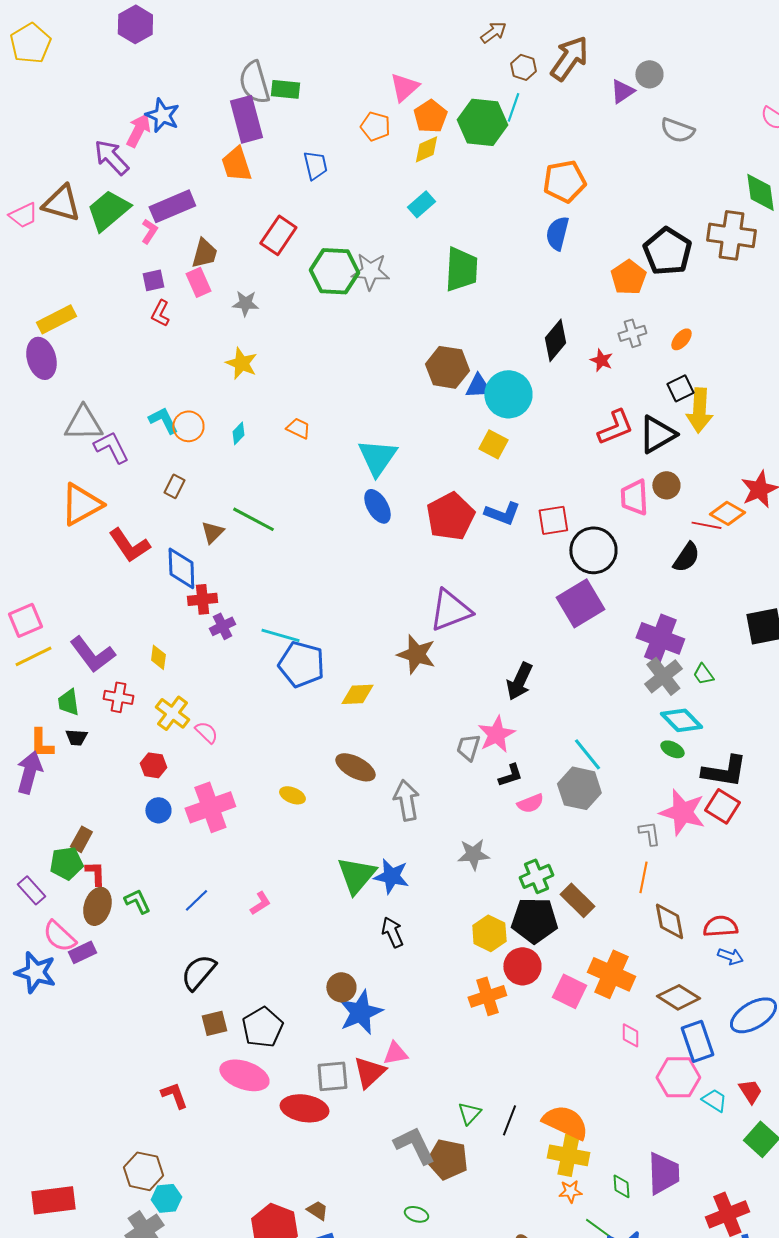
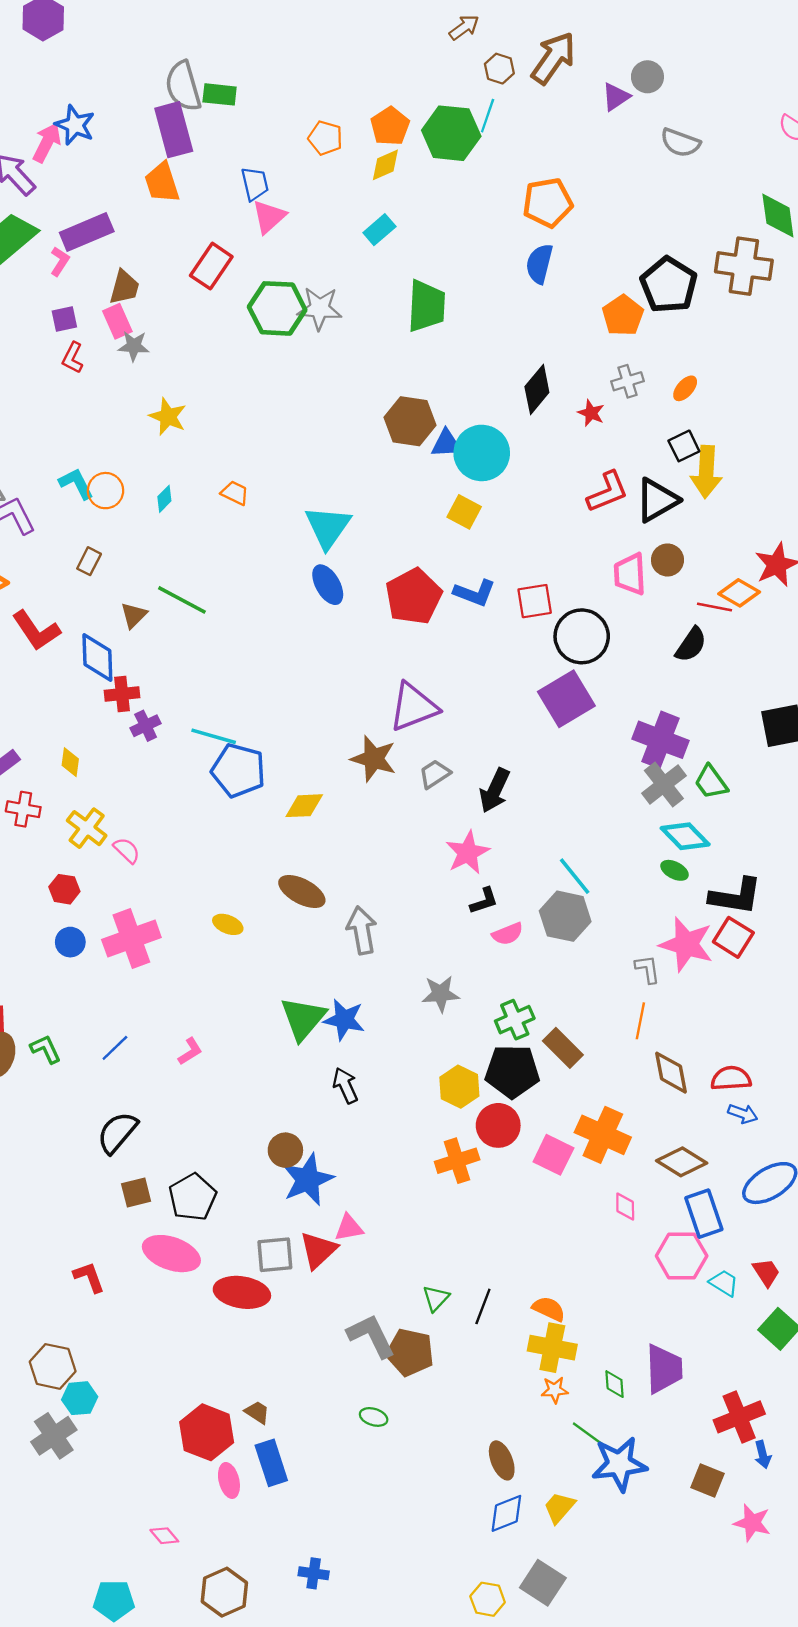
pink triangle: (404, 87) -> (269, 217), moved
gray star: (245, 303) -> (134, 346), moved
green trapezoid: (703, 674) -> (711, 782), size x1.4
gray trapezoid: (468, 747) -> (435, 774), moved, turned 40
orange semicircle: (565, 1122) -> (549, 1309), size x0.6

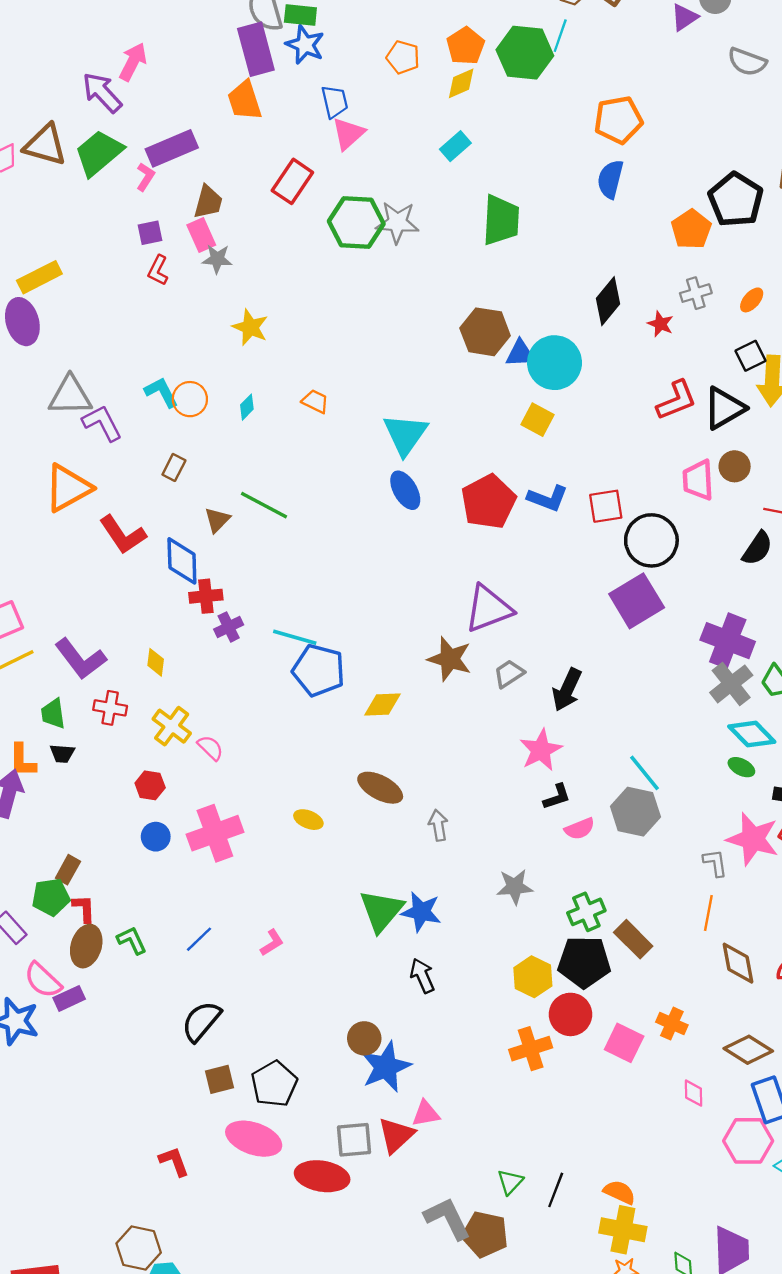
blue star: (75, 125) -> (305, 45), moved
gray arrow: (362, 930) -> (438, 825), size x0.7
orange cross: (603, 1135) -> (672, 1024), size x0.6

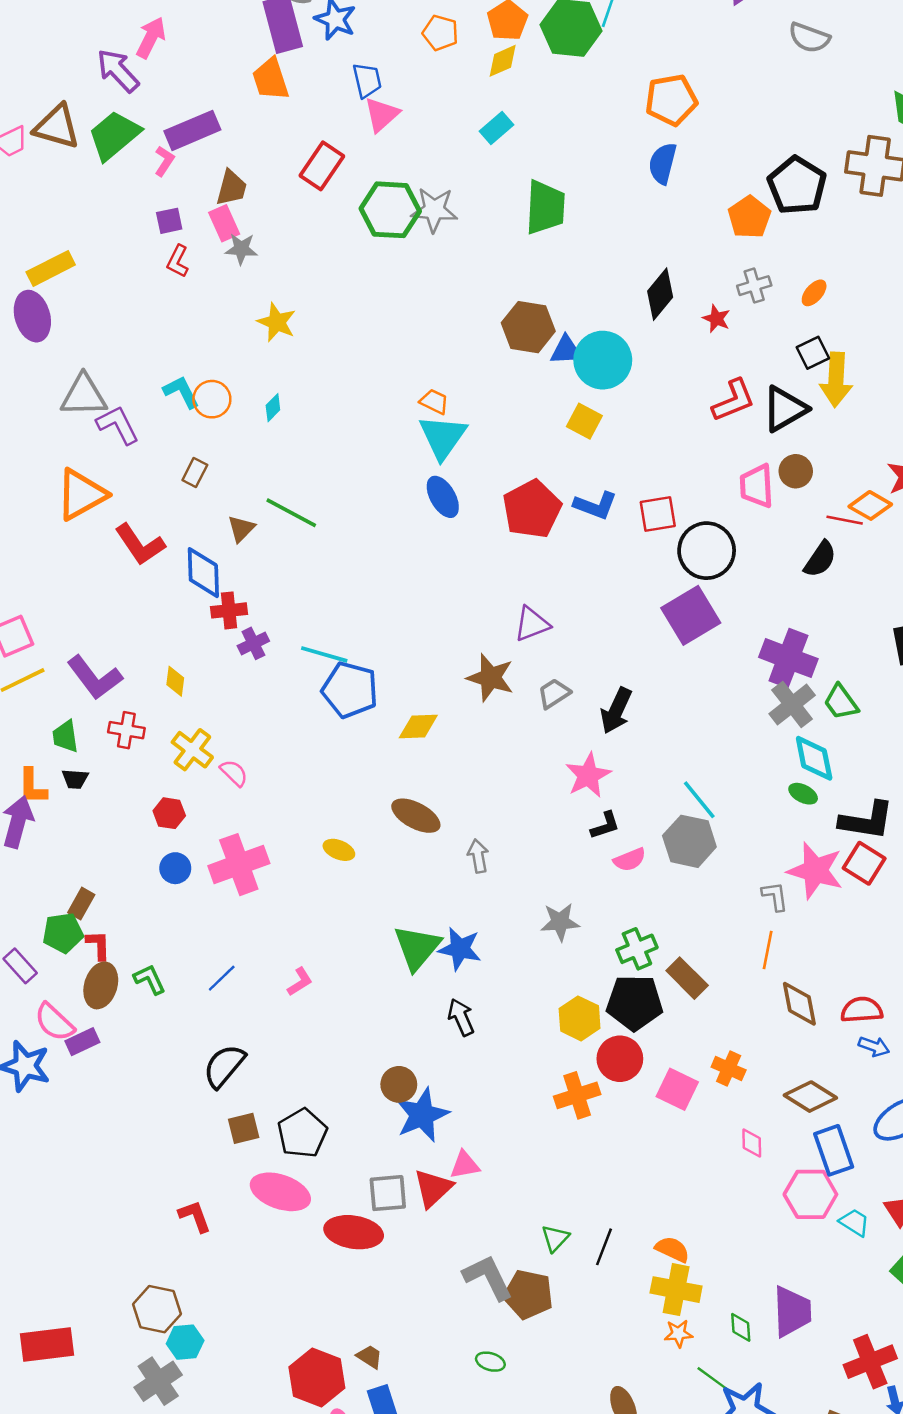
orange trapezoid: (315, 401) -> (434, 402), moved
purple triangle: (488, 609) -> (532, 624), size x0.7
cyan diamond: (752, 734) -> (814, 758), turned 33

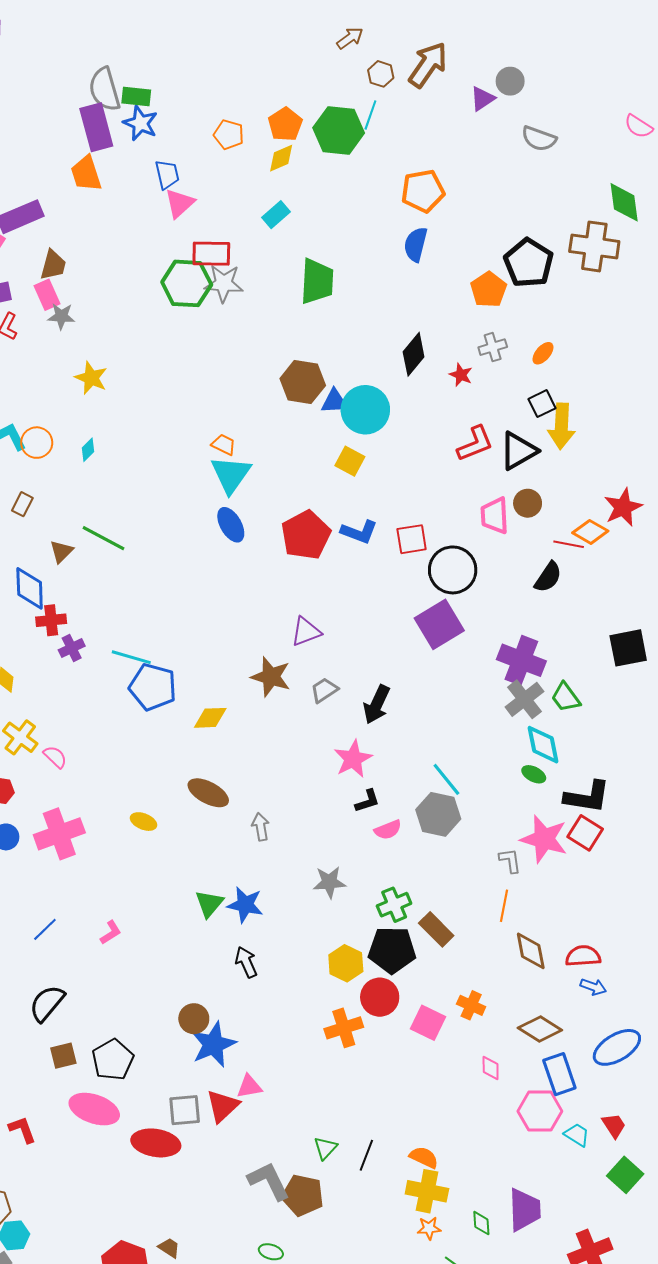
red rectangle: (322, 166) -> (211, 254), moved, turned 57
green triangle: (417, 948) -> (209, 904), size x0.7

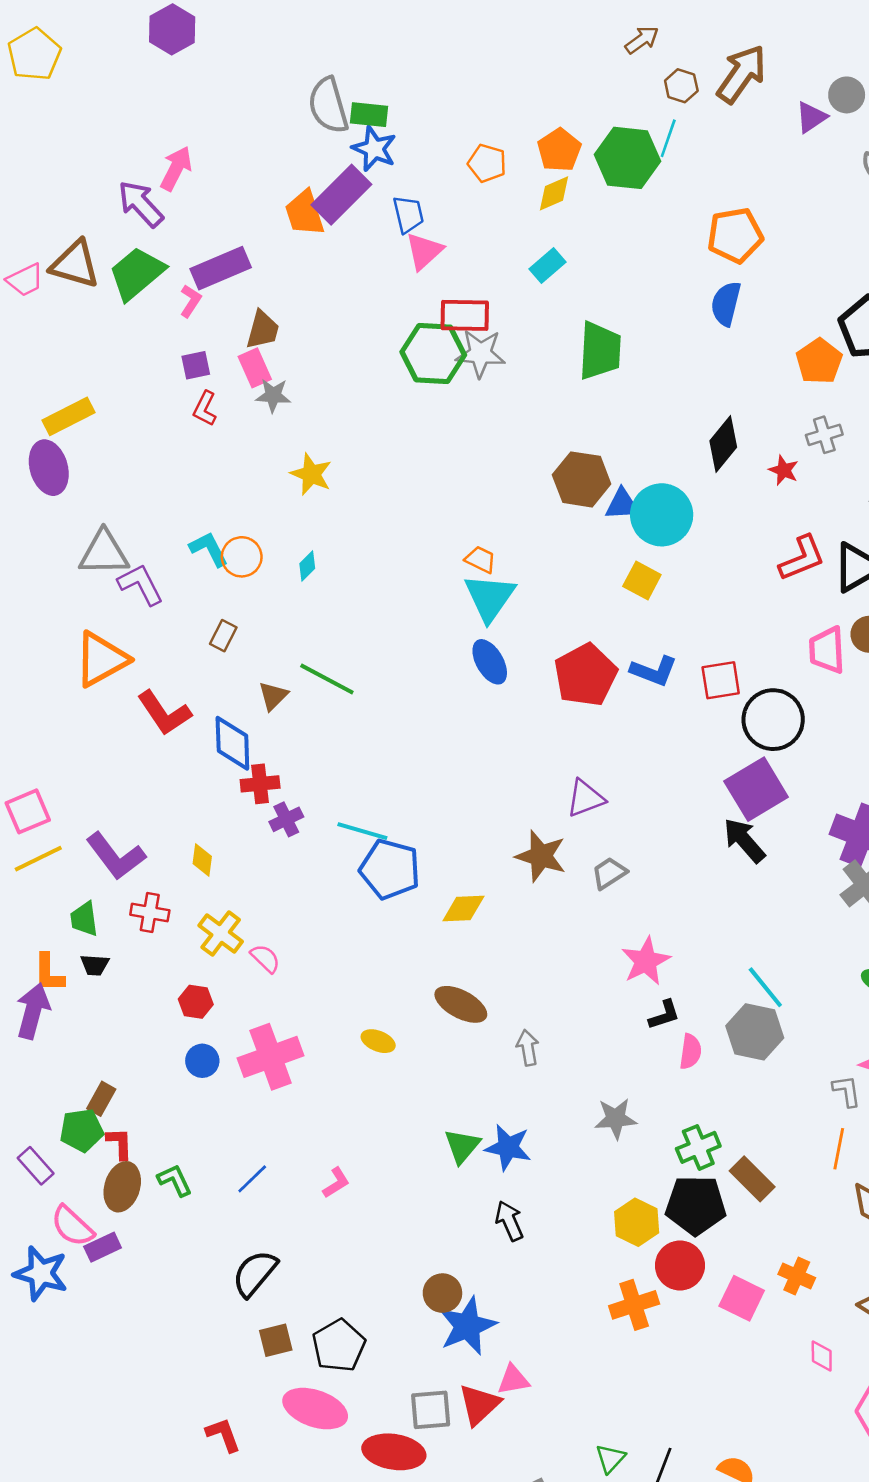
purple rectangle: (96, 127) -> (341, 195), moved, turned 60
black arrow: (377, 704) -> (744, 840), moved, turned 114
pink semicircle: (388, 830) -> (690, 1052), turned -60

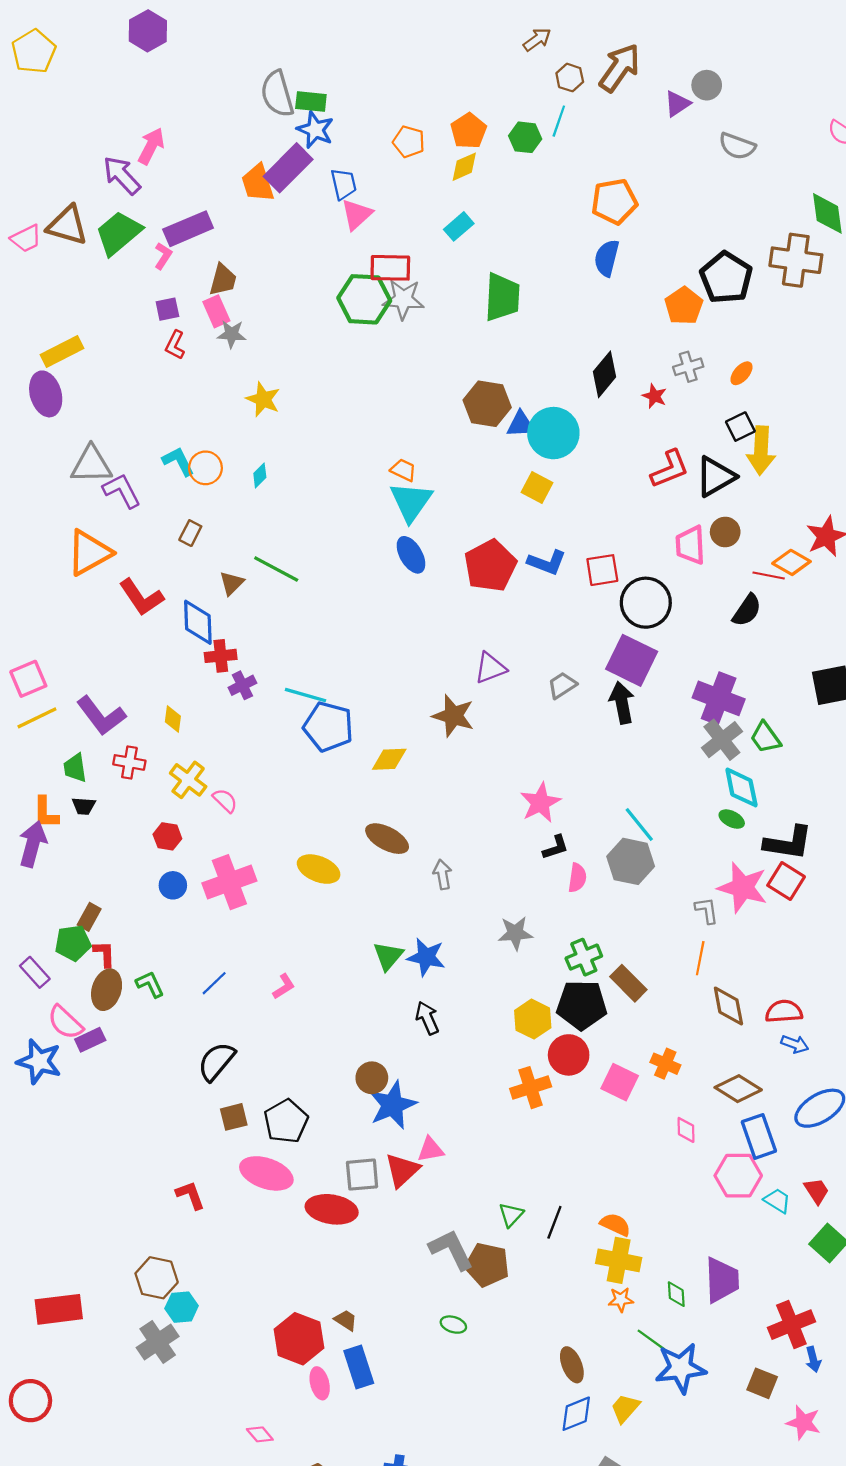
green hexagon: (627, 158) -> (525, 137), size x0.6
purple square: (756, 789) -> (632, 660), turned -33
black arrow: (744, 840) -> (622, 703), turned 30
gray trapezoid: (609, 873) -> (562, 685), moved
yellow ellipse: (378, 1041) -> (319, 869), size x1.5

